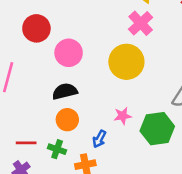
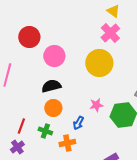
red line: (26, 143) -> (21, 126), turned -70

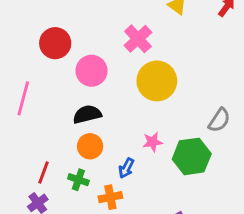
pink cross: (110, 33) -> (138, 39), moved

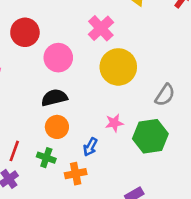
gray semicircle: (219, 120) -> (165, 95), moved

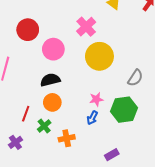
blue arrow: (90, 147) -> (92, 118), moved
red line: (14, 151) -> (26, 114), moved
green cross: (46, 158) -> (44, 126), turned 32

